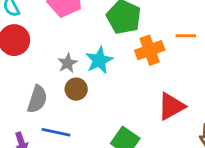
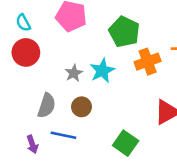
brown circle: (76, 89) -> (82, 107), moved

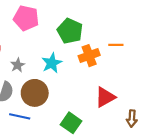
gray star: (74, 73) -> (18, 65), moved
brown circle: (82, 107) -> (35, 93), size x1.6

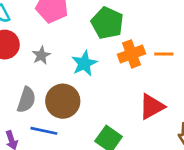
orange line: (116, 45) -> (164, 54), moved
gray star: (18, 65) -> (41, 55), moved

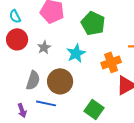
orange cross: (131, 54) -> (111, 62), moved

